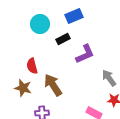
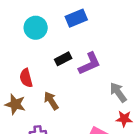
black rectangle: (63, 39) -> (63, 59), moved
brown arrow: (53, 85) -> (51, 101), size x0.7

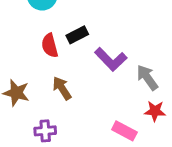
purple L-shape: (89, 64) -> (111, 59), moved, turned 70
red semicircle: (26, 78) -> (50, 46), moved

